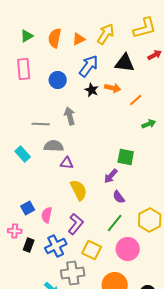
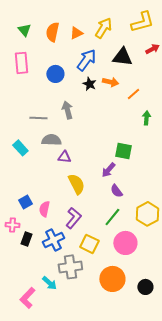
green triangle: (27, 36) -> (24, 30), turned -40
green arrow: (149, 124) -> (146, 118), turned -64

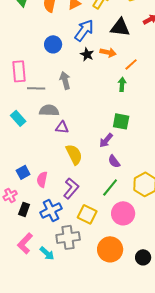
pink rectangle: (21, 63) -> (19, 71), moved
green arrow: (146, 118) -> (122, 84), moved
pink cross: (12, 225) -> (10, 195), turned -32
pink L-shape: (27, 298) -> (25, 243), moved

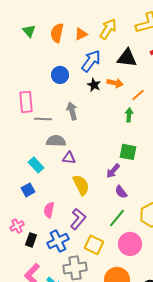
cyan rectangle: (18, 118) -> (36, 165), moved
blue square: (23, 172) -> (28, 190), moved

